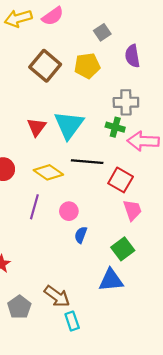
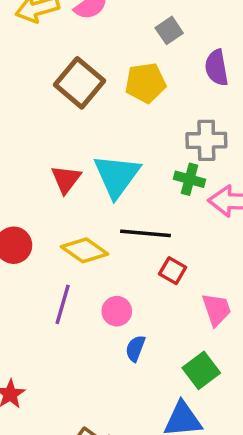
red square: (121, 180) -> (173, 271), moved, size x0.7

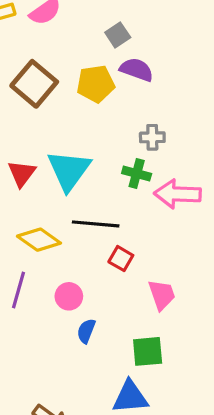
purple semicircle: (217, 68) -> (137, 70), moved, turned 120
gray cross: (206, 140) -> (152, 137), size x0.7
green square: (201, 370) -> (148, 351), turned 32

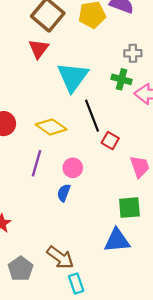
red triangle: (22, 174) -> (39, 49), moved
black line: (96, 224) -> (92, 116), turned 64
blue semicircle: (86, 331) -> (64, 193), moved

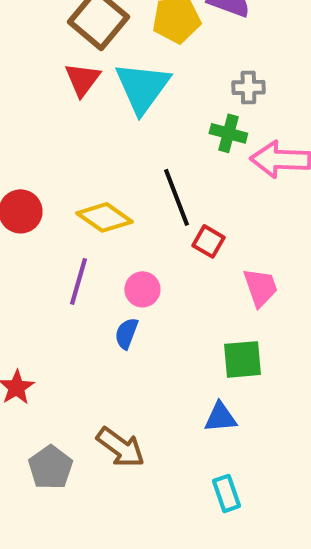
cyan triangle: (73, 77) -> (142, 87), moved
blue triangle: (117, 240) -> (220, 417), size x0.7
cyan rectangle: (76, 284) -> (226, 493), moved

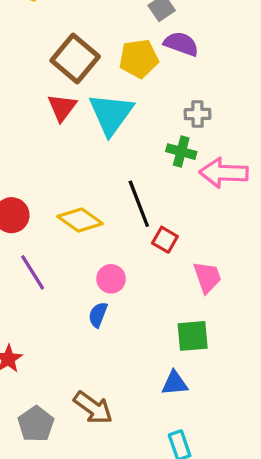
purple line: (78, 281) -> (33, 272), moved, turned -48

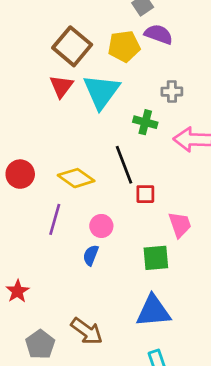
green cross: (181, 152) -> (145, 122), moved
red square: (165, 240) -> (145, 194), turned -30
purple line: (33, 272) -> (55, 219), moved, turned 48
green square: (193, 336) -> (156, 258), moved
blue triangle: (175, 383) -> (153, 311), size x1.6

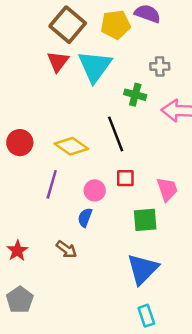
red square: (145, 194) -> (125, 178), moved
blue triangle: (153, 311) -> (143, 269), turned -40
brown arrow: (87, 331) -> (66, 249), moved, size x0.7
gray pentagon: (40, 344) -> (20, 300), moved

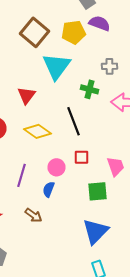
red triangle: (58, 62) -> (26, 95), moved
purple line: (52, 184) -> (22, 175), moved

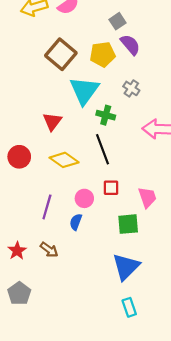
purple semicircle: (100, 23) -> (130, 45), turned 30
gray cross: (110, 66) -> (131, 88), moved, turned 35
green cross: (90, 89) -> (106, 115), moved
brown arrow: (34, 215) -> (49, 250), moved

